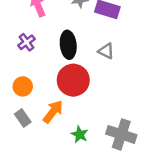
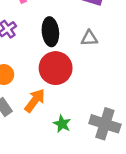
gray triangle: (106, 51) -> (89, 38), turned -30

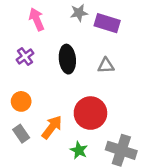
red circle: (56, 68) -> (90, 113), moved

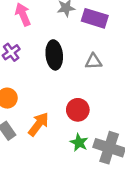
red circle: (90, 113) -> (78, 110), size x0.7
green star: (79, 150) -> (79, 142), moved

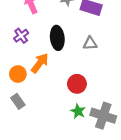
orange arrow: (39, 124) -> (40, 63), moved

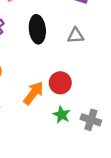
orange arrow: (40, 63) -> (33, 93), moved
gray cross: (103, 116) -> (91, 120), size x0.7

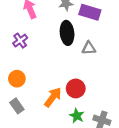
black ellipse: (37, 29) -> (67, 33), moved

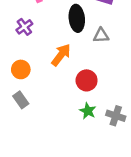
orange arrow: (53, 97) -> (61, 55), moved

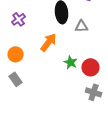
red circle: (87, 80) -> (91, 67), moved
green star: (88, 111) -> (71, 62), moved

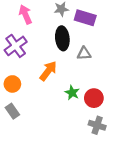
purple cross: (19, 19) -> (16, 46), size x1.5

